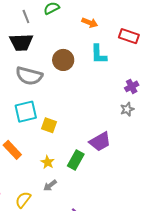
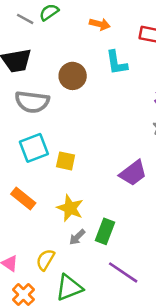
gray line: (26, 16) -> (25, 19), moved, turned -32
green rectangle: (76, 160) -> (105, 231), moved
yellow star: (48, 162) -> (70, 208), size x1.5

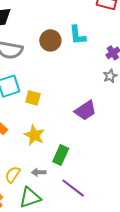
cyan L-shape: (117, 63) -> (78, 35), moved
brown circle: (73, 76) -> (50, 40), moved
gray arrow: (77, 237) -> (39, 172), moved, turned 40

